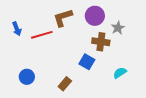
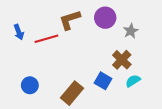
brown cross: (101, 42) -> (122, 60), moved, turned 36
blue square: (87, 62) -> (103, 81), moved
brown rectangle: (65, 84) -> (72, 93), size x1.5

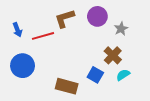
blue circle: (30, 85) -> (23, 66), moved, size x1.5
brown rectangle: (72, 93) -> (67, 86), turned 65

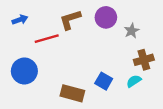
blue arrow: (17, 30) -> (20, 20), moved, turned -88
brown cross: (113, 55) -> (144, 60), moved, turned 30

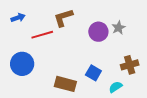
purple circle: (106, 17) -> (98, 32), moved
brown cross: (144, 60) -> (130, 65), moved
cyan semicircle: (134, 81) -> (116, 87), moved

